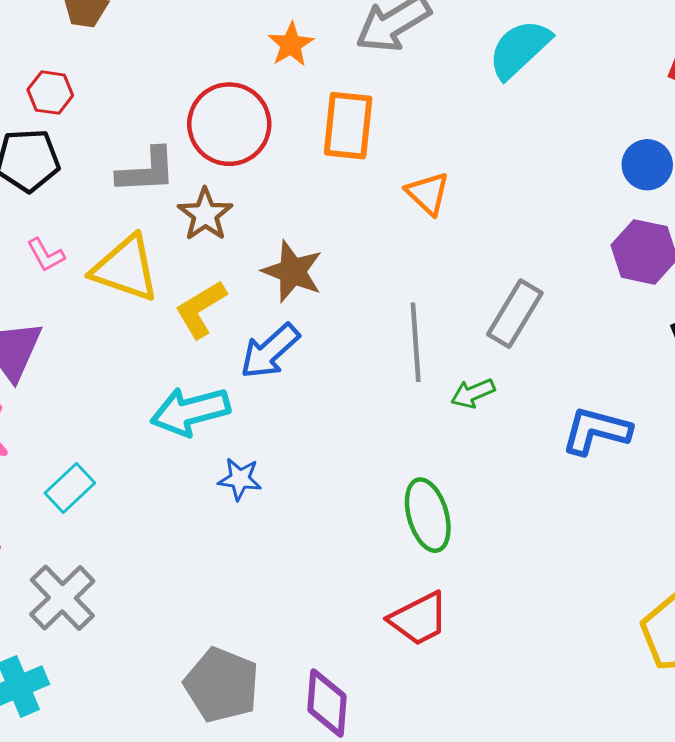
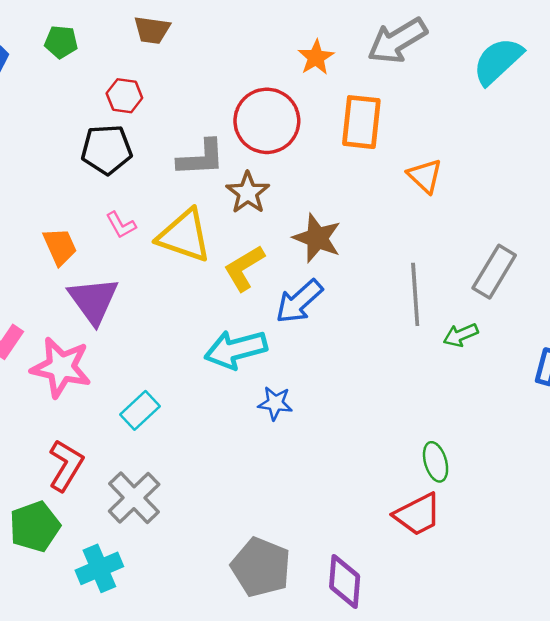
green ellipse: (428, 515) -> (436, 462), moved, size x0.7

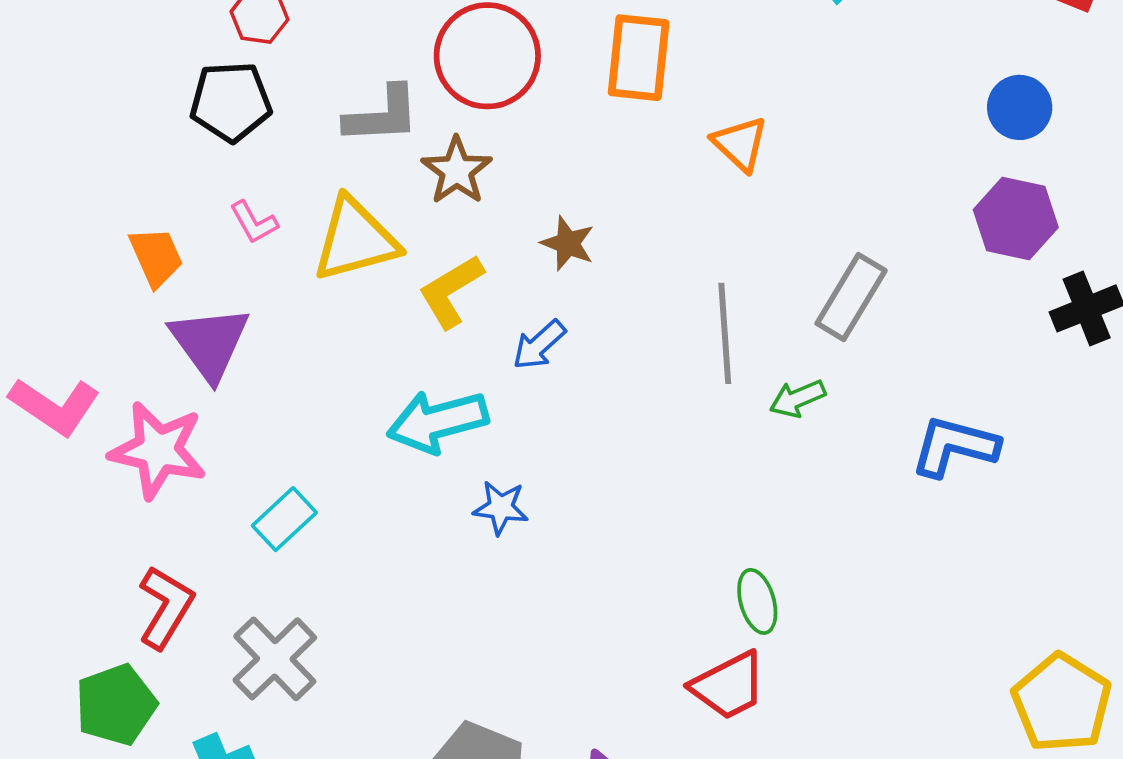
yellow triangle: (184, 236) -> (355, 240), turned -34
brown star: (317, 238) -> (568, 243), size x0.7
blue arrow: (299, 302) -> (539, 345), size x0.7

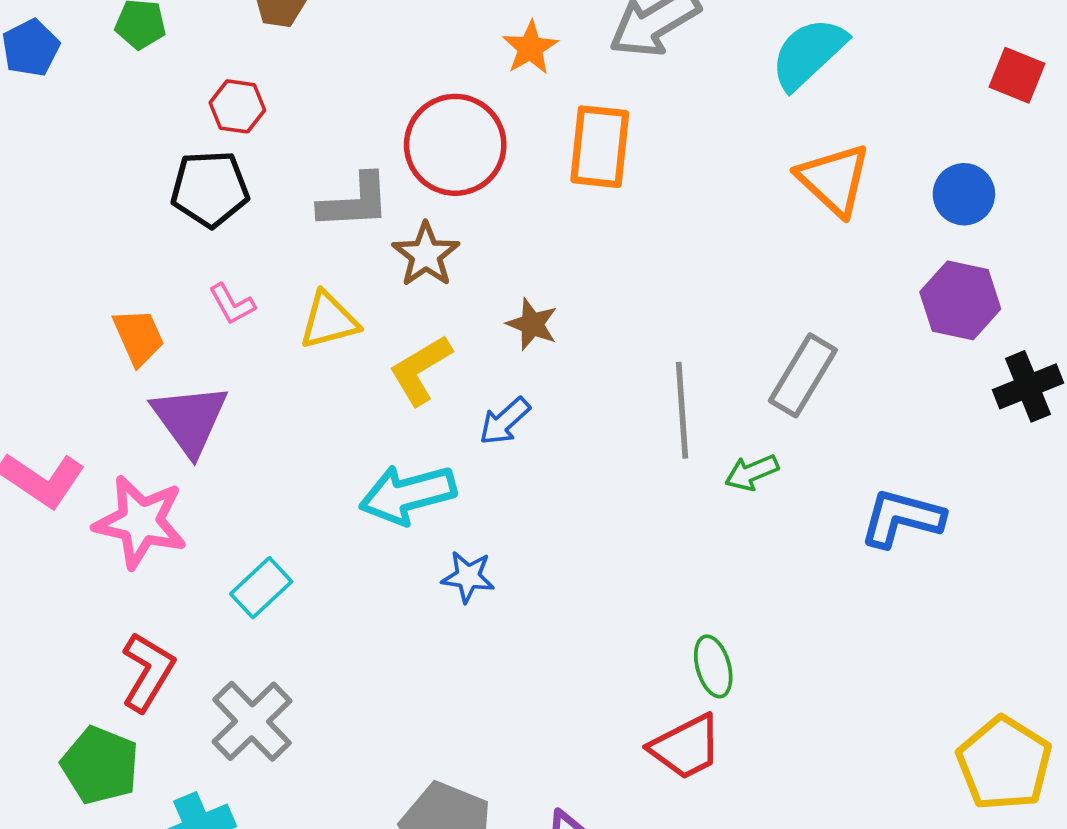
orange triangle: (740, 144) -> (834, 180), moved, size x1.4
yellow triangle: (355, 240) -> (329, 321), size x0.7
green pentagon: (116, 705) -> (100, 765), turned -30

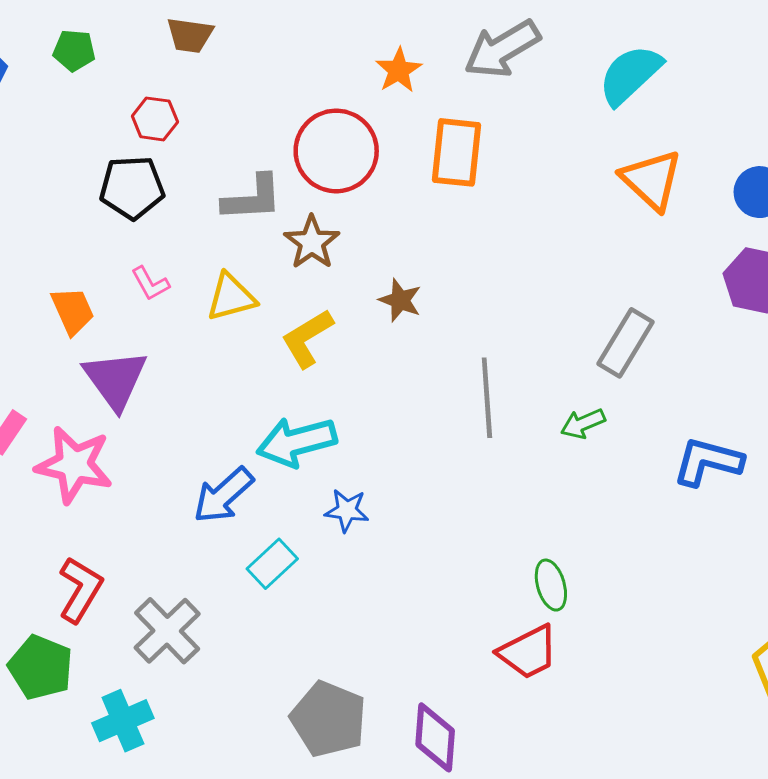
gray line: (682, 410) -> (487, 398), moved
blue arrow: (505, 421) -> (223, 495), moved, size x1.4
cyan rectangle: (261, 588) -> (272, 564), moved

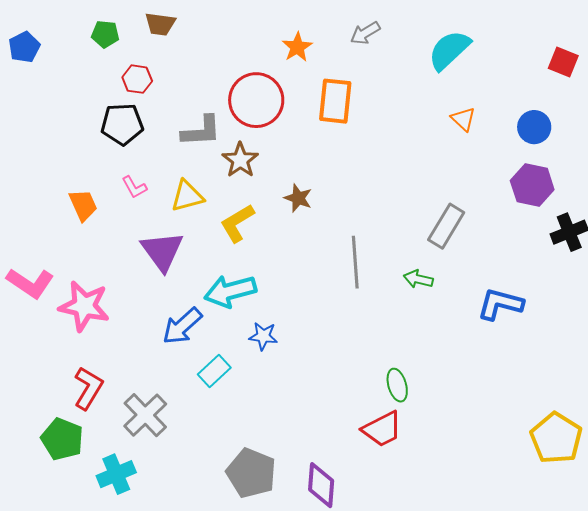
gray arrow: (502, 49) -> (365, 33), size x0.6
green pentagon: (74, 50) -> (105, 34), moved
orange triangle: (651, 180) -> (463, 119), size x0.6
purple triangle: (115, 379) -> (162, 251), moved
green arrow: (583, 424) -> (418, 279), turned 36

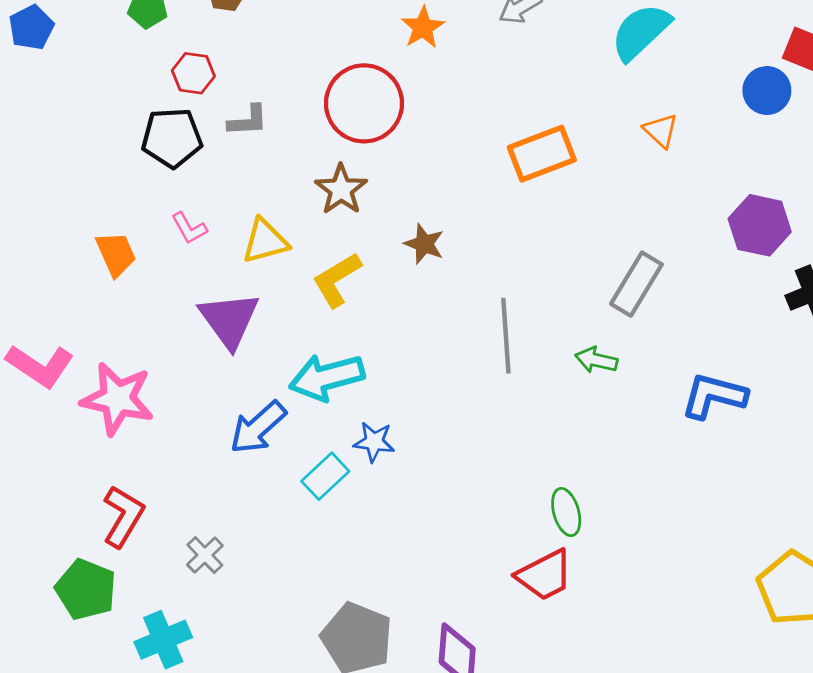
orange rectangle: (335, 101) -> (542, 154), moved, turned 63
blue circle: (534, 127) -> (767, 91), moved
gray L-shape: (201, 131) -> (248, 121), moved, size x0.7
cyan rectangle: (214, 371) -> (325, 476), moved
gray cross: (145, 415) -> (205, 555), size x0.6

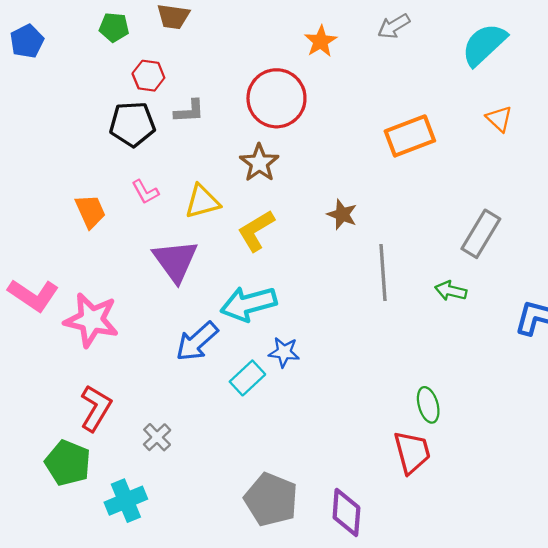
brown star: (424, 244) -> (342, 214), moved
red trapezoid: (545, 575) -> (412, 452), turned -78

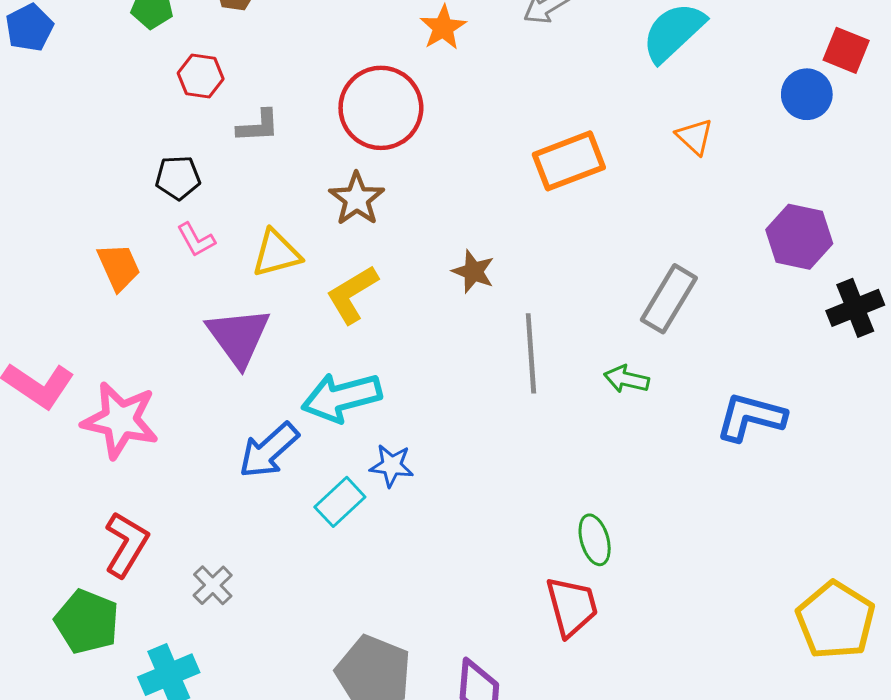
black pentagon: (132, 124) -> (178, 178), moved, size x0.7

